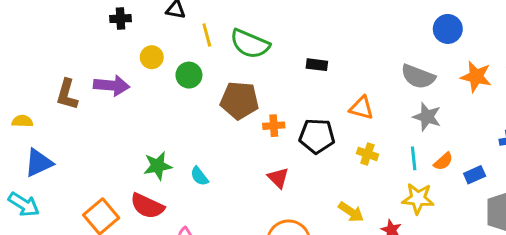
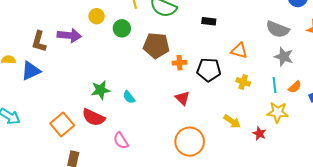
blue triangle: (39, 163) -> (31, 71), moved

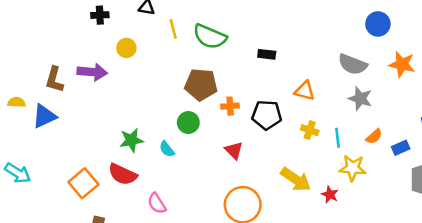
green circle: (122, 28) -> (188, 123), moved
cyan line: (275, 85) -> (337, 138), moved
yellow arrow: (232, 121) -> (296, 179), size x1.4

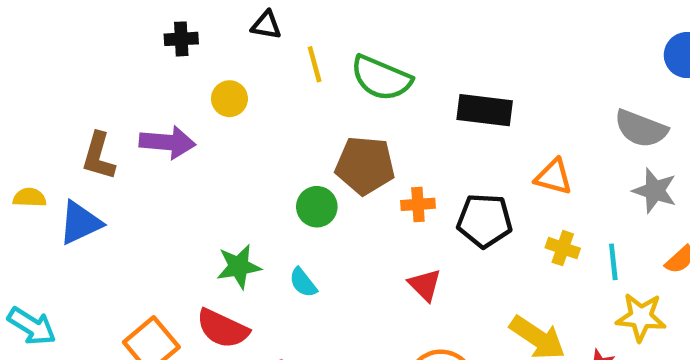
black rectangle: (267, 54) -> (485, 110), size x1.6
green circle: (188, 123) -> (317, 207), moved

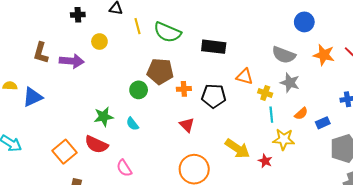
brown L-shape: (98, 156) -> (41, 53), moved
yellow cross: (563, 248) -> (265, 93), moved

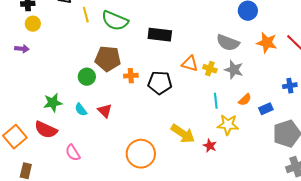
yellow circle: (99, 42) -> (33, 24), moved
purple arrow: (72, 61) -> (22, 49), size x0.6
yellow cross: (265, 93) -> (210, 69), moved
red triangle: (187, 125) -> (105, 111), moved

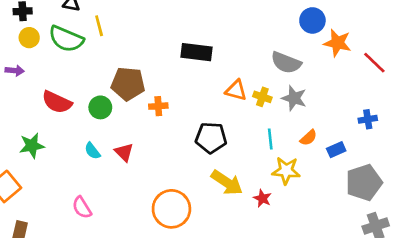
green semicircle: (115, 21) -> (66, 39), moved
orange star: (267, 43) -> (337, 43), moved
black pentagon: (160, 83) -> (211, 138), moved
green star: (53, 103) -> (32, 146), moved
red semicircle: (46, 130) -> (57, 102), moved

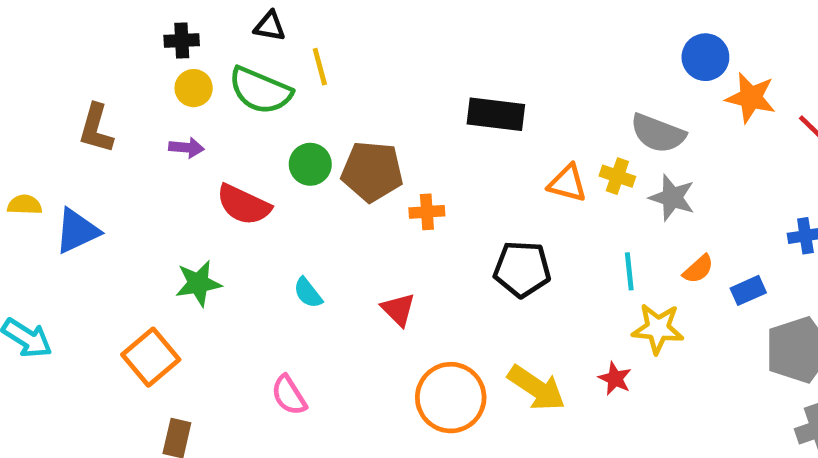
purple arrow: (15, 71) -> (186, 148), moved
yellow cross: (262, 97) -> (617, 176), moved
green circle: (100, 107) -> (310, 164), moved
red triangle: (124, 152) -> (398, 309), moved
yellow arrow: (227, 183) -> (536, 388), moved

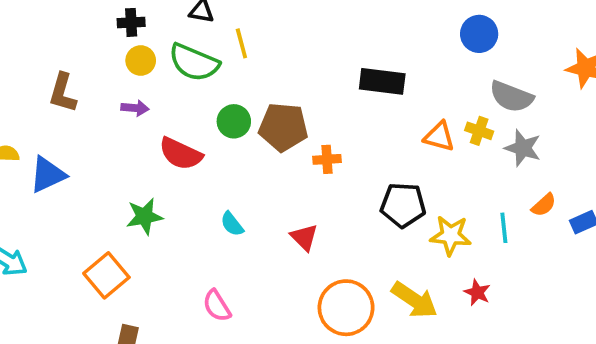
blue circle: (705, 57) -> (479, 34), moved
cyan line: (629, 271) -> (504, 228), moved
yellow star: (658, 329) -> (451, 235), moved

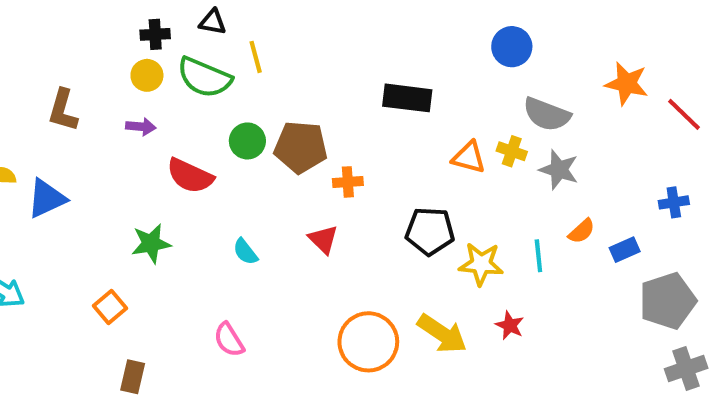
black cross: (131, 22) -> (155, 34), moved
red triangle: (304, 237) -> (323, 239), moved
orange square: (106, 275) -> (110, 307), size x0.7

